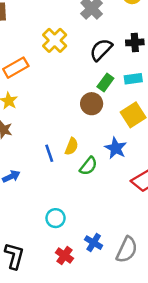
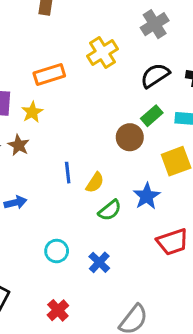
blue line: (49, 153) -> (68, 173), moved
cyan circle: (56, 218) -> (57, 251), moved
blue cross: (94, 243) -> (99, 262), moved

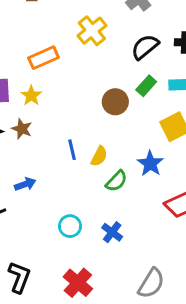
brown circle: (130, 137) -> (115, 102), moved
red cross: (58, 310) -> (78, 283), size x1.4

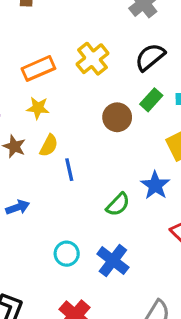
yellow cross: (92, 31) -> (92, 59), moved
yellow star: (31, 96) -> (38, 108), moved, turned -30
yellow semicircle: (99, 156) -> (49, 146), moved
blue cross: (112, 232) -> (113, 261), size x1.4

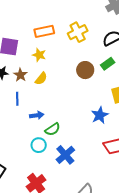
blue line: (69, 170) -> (17, 99), moved
green semicircle: (118, 204) -> (53, 129), moved
blue arrow: (18, 207) -> (37, 115), moved

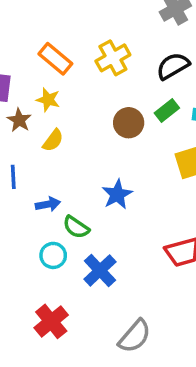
orange rectangle: (44, 31) -> (55, 59), turned 54
brown star: (20, 75) -> (19, 120), moved
blue star: (100, 115) -> (117, 194), moved
green semicircle: (53, 129) -> (76, 227), turned 70

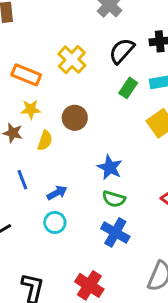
brown circle: (129, 123) -> (75, 118), moved
green semicircle: (76, 227) -> (114, 199), moved
cyan circle: (53, 255) -> (55, 222), moved

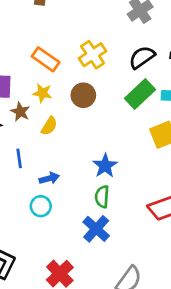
green rectangle: (128, 88) -> (140, 94), size x1.5
brown circle: (75, 118) -> (83, 95), moved
green semicircle: (114, 199) -> (102, 197), turned 65

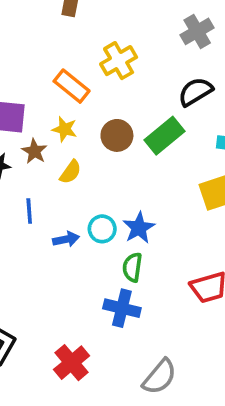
yellow cross: (93, 55) -> (119, 61), moved
green rectangle: (140, 94) -> (165, 136), moved
cyan circle: (41, 206) -> (102, 229), moved
blue cross: (96, 229) -> (122, 308), turned -32

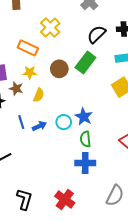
blue arrow: (66, 239) -> (39, 126), moved

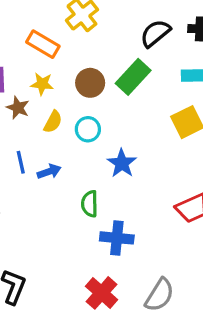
cyan circle: (64, 122) -> (88, 129), moved
green semicircle: (85, 139) -> (90, 204), moved
red cross: (65, 200) -> (102, 293), moved

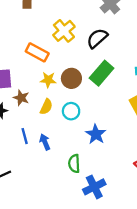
black semicircle: (155, 33) -> (97, 38), moved
yellow star: (42, 84) -> (48, 80), moved
blue arrow: (49, 172) -> (45, 142), turned -91
blue cross: (117, 238) -> (94, 187), turned -30

